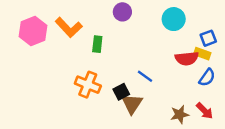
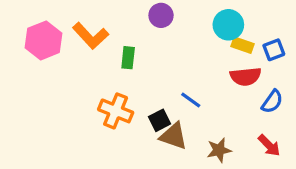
yellow rectangle: (202, 54) -> (242, 45), moved
brown triangle: (132, 104) -> (174, 136), turned -45
brown star: (180, 114) -> (219, 150), moved

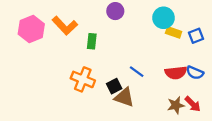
red semicircle: (246, 76) -> (176, 73), moved
blue semicircle: (272, 102) -> (195, 73), turned 78
brown star: (219, 150) -> (176, 105), moved

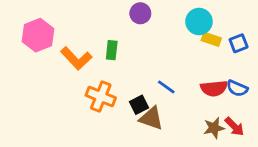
orange L-shape: (65, 26) -> (76, 58), moved

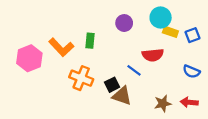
purple circle: (140, 13) -> (124, 23), moved
pink hexagon: (38, 35) -> (29, 58), moved
red semicircle: (214, 88) -> (153, 55), moved
red arrow: (234, 127) -> (189, 102), turned 140
brown star: (214, 128) -> (163, 103), moved

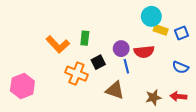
purple circle: (124, 23) -> (121, 49), moved
pink hexagon: (29, 58) -> (22, 86), moved
blue line: (134, 70) -> (126, 66), turned 40
black square: (112, 85) -> (98, 62), moved

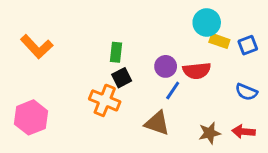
orange L-shape: (58, 44) -> (37, 47), moved
black square: (98, 62) -> (122, 78), moved
blue line: (126, 66) -> (173, 90), turned 48

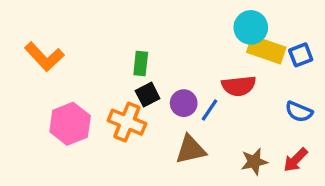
yellow rectangle: (219, 41) -> (266, 50), size x1.5
purple circle: (166, 66) -> (184, 103), moved
pink hexagon: (31, 117) -> (70, 124), moved
brown triangle: (157, 123) -> (191, 150), turned -32
red arrow: (244, 132) -> (296, 160), turned -50

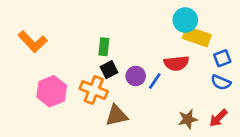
blue square: (301, 55) -> (222, 58), moved
brown triangle: (191, 150) -> (117, 115), moved

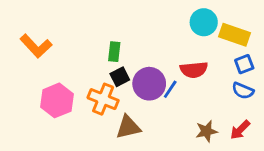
yellow rectangle: (197, 37) -> (234, 35), moved
purple circle: (136, 76) -> (149, 84), size x1.5

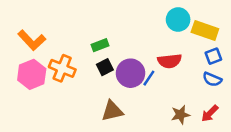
green rectangle: (114, 52) -> (100, 45), turned 63
orange cross: (103, 99) -> (62, 68), moved
pink hexagon: (57, 100) -> (32, 74), moved

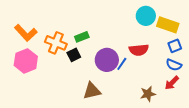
black square: (105, 67) -> (74, 55), moved
orange cross: (62, 68) -> (56, 43), moved
red arrow: (210, 113) -> (172, 83), moved

